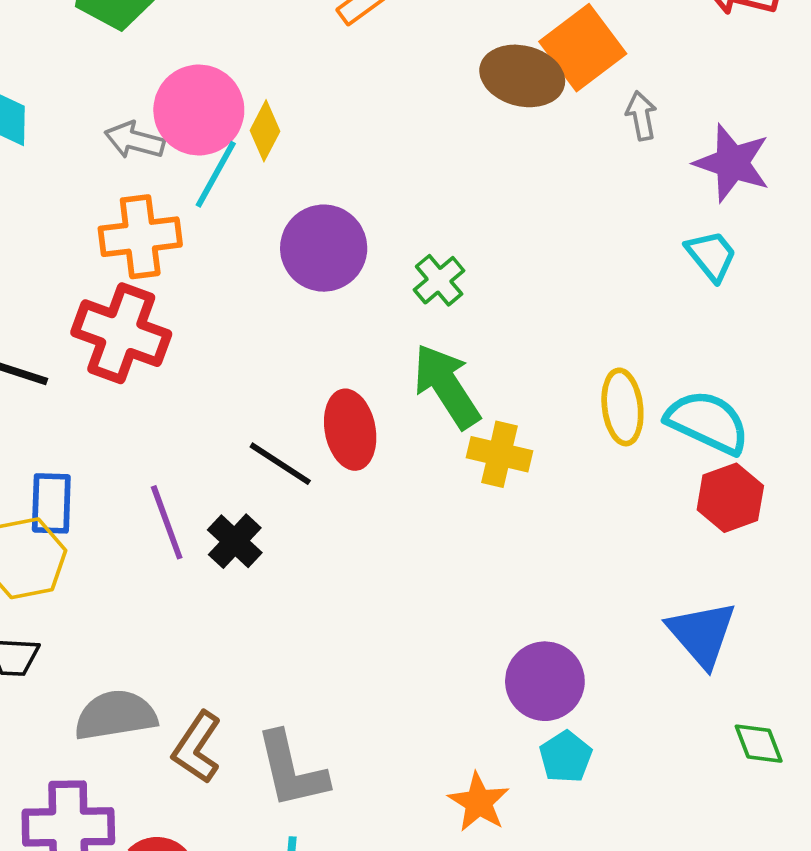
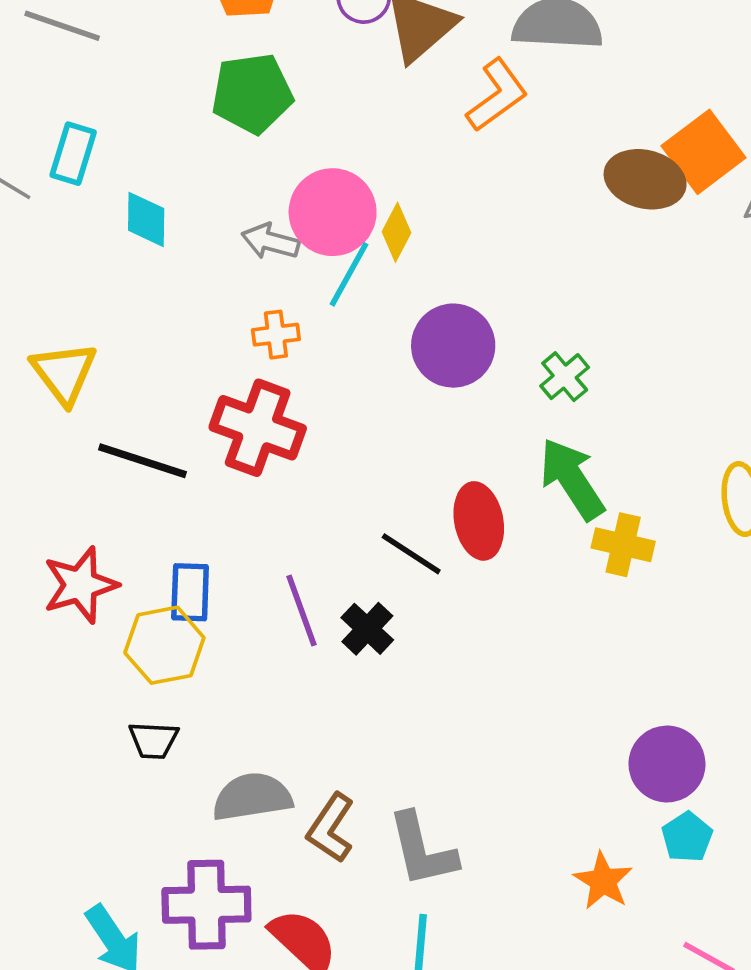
orange cross: (140, 237) -> (276, 335), size x0.6

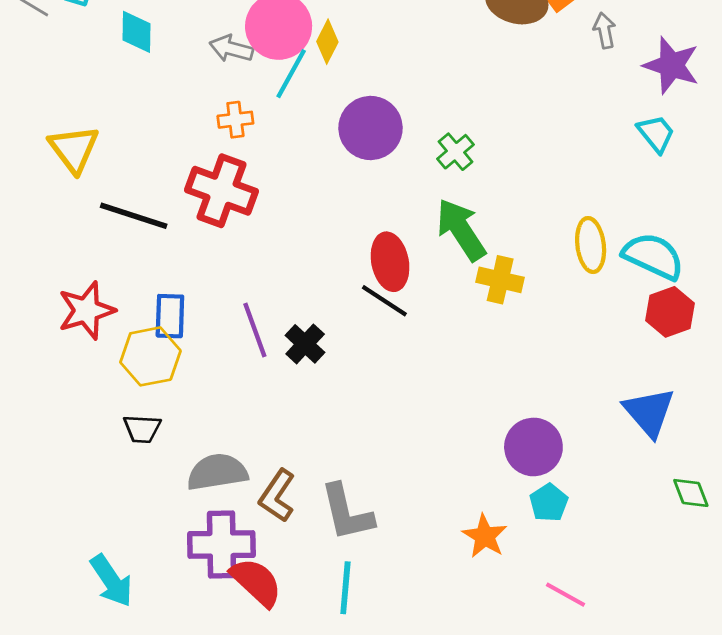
black line: (411, 554) -> (384, 301), moved
purple cross: (206, 905) -> (221, 544), moved

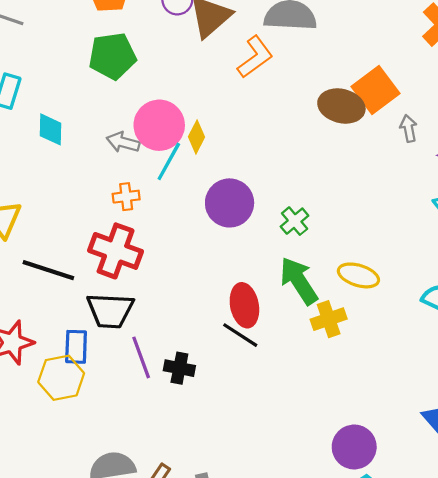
yellow ellipse: (591, 245) -> (358, 275), moved, turned -66
yellow cross: (500, 280) -> (329, 319), turned -32
black cross: (305, 344) -> (179, 368), turned -32
black trapezoid: (142, 429) -> (110, 311), moved, size x1.6

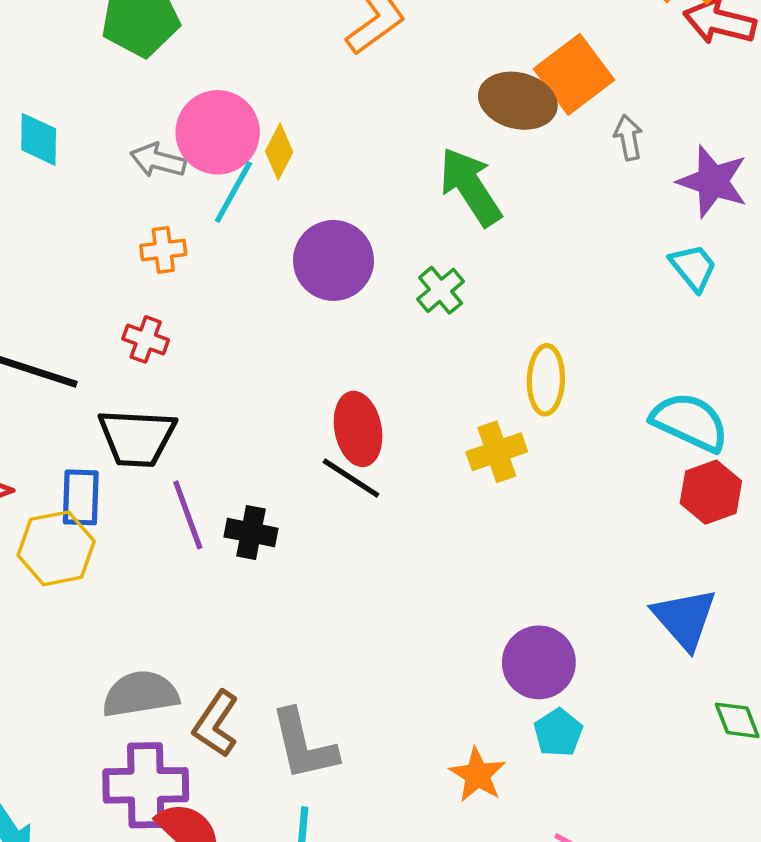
red cross: (116, 251) -> (146, 339), size x0.5
yellow ellipse: (358, 275) -> (546, 380), turned 75
green arrow: (299, 281) -> (470, 187), moved

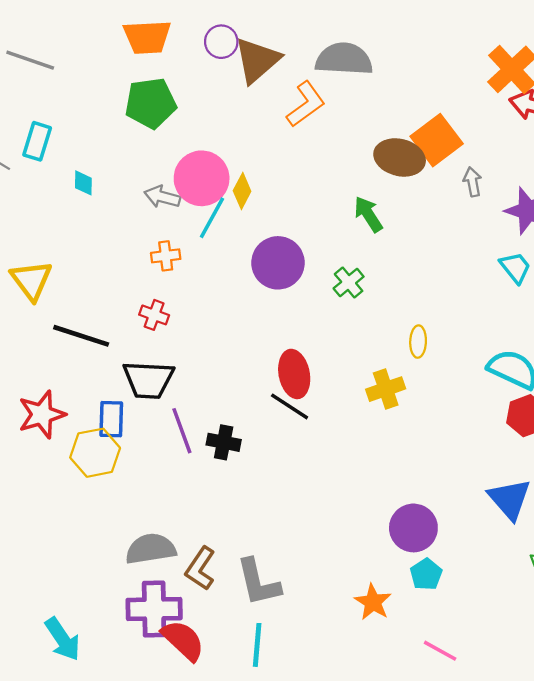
cyan diamond: (39, 139) -> (83, 183), size x0.7
green arrow: (470, 187) -> (368, 214), size x0.7
yellow ellipse: (546, 380) -> (418, 342), size x0.7

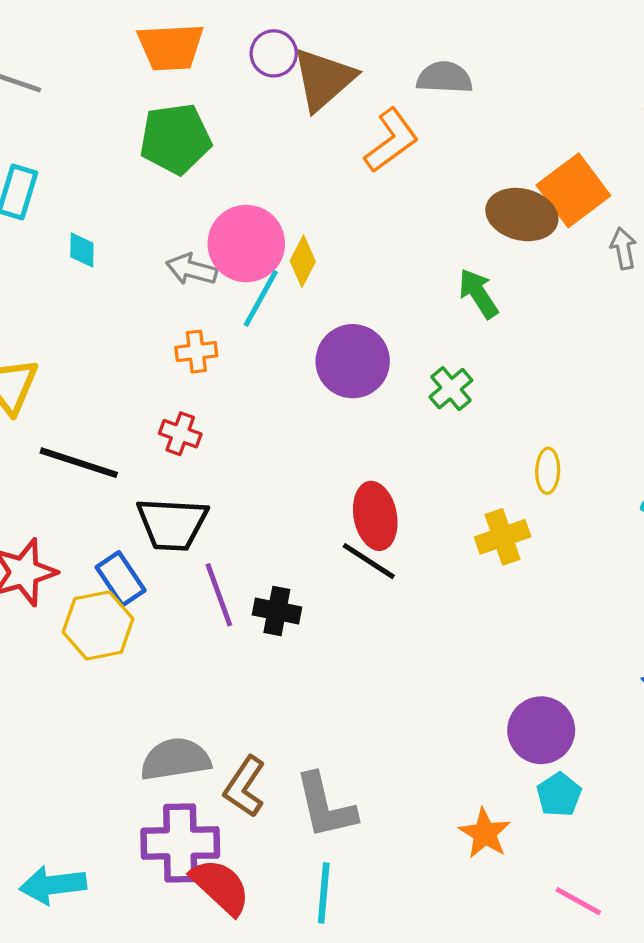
gray semicircle: (344, 59) -> (445, 78), size x0.7
blue rectangle: (111, 419) -> (121, 579), turned -36
cyan arrow: (63, 639) -> (53, 885), turned 117

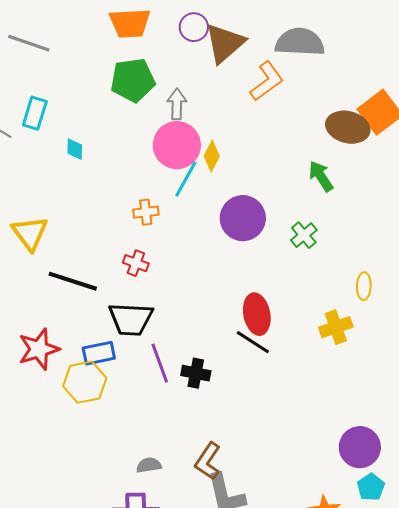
gray semicircle: (445, 78) -> (300, 42), size x1.4
gray arrow: (192, 269) -> (177, 104), moved, turned 76
blue rectangle: (121, 579) -> (99, 353), turned -68
gray semicircle: (175, 759) -> (149, 465), moved, size x0.6
brown L-shape: (245, 787) -> (208, 461), moved

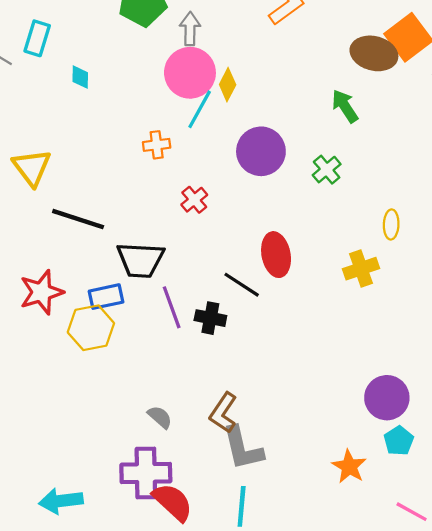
red cross: (136, 263) -> (194, 200), moved, turned 30
black line: (253, 342) -> (242, 285), moved
gray semicircle: (149, 465) -> (160, 417), turned 50

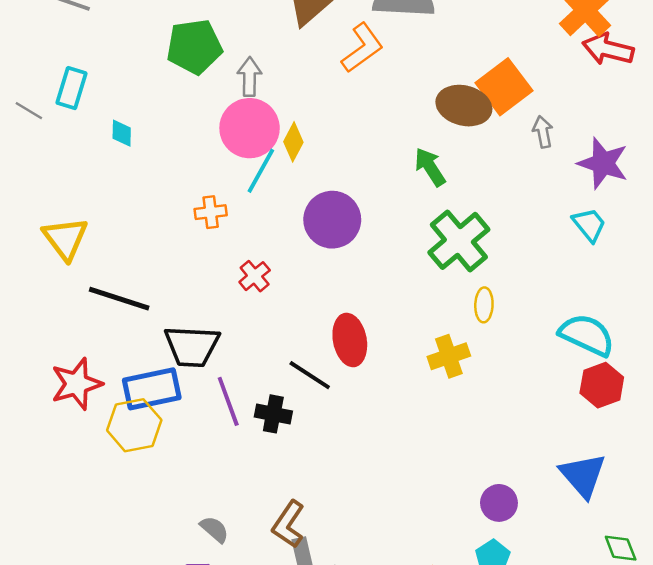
green cross: (327, 170) -> (459, 241), moved, size x1.8
blue rectangle: (106, 297) -> (152, 389), size x1.4
purple circle: (387, 398) -> (499, 503), moved, size x0.7

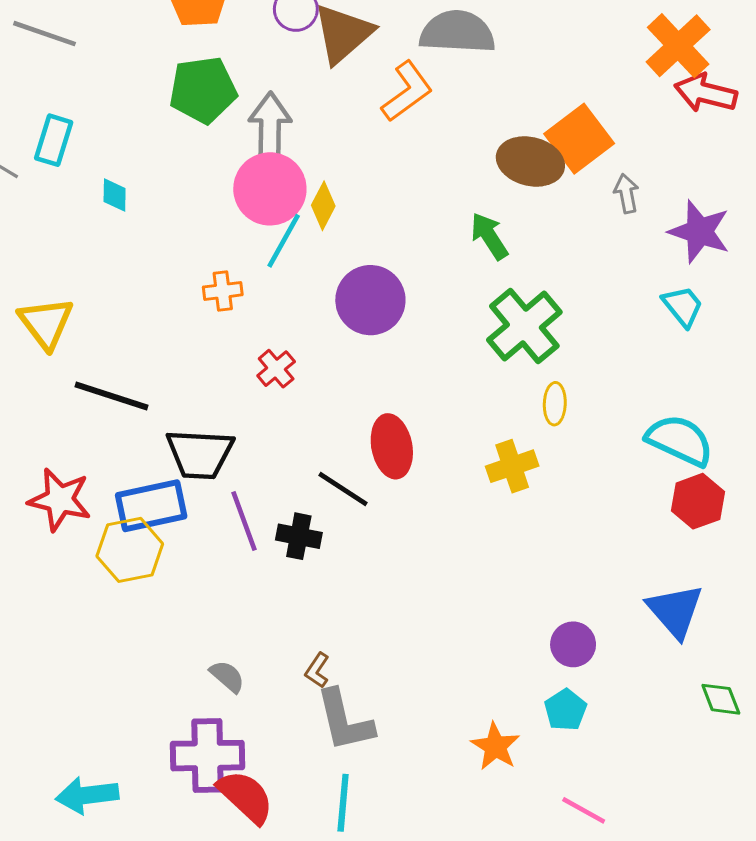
gray arrow: (250, 77) -> (270, 126), size x1.4
red star: (77, 384) -> (60, 500), turned 30
brown L-shape: (288, 524) -> (317, 670), size x0.6

